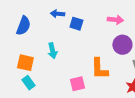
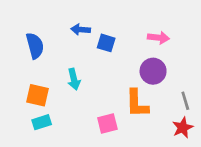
blue semicircle: (23, 26) -> (35, 46), turned -36
purple circle: (122, 45) -> (153, 71), moved
cyan rectangle: (28, 83) -> (42, 122), turned -72

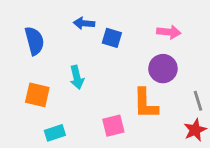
cyan rectangle: (42, 122) -> (55, 133), moved

